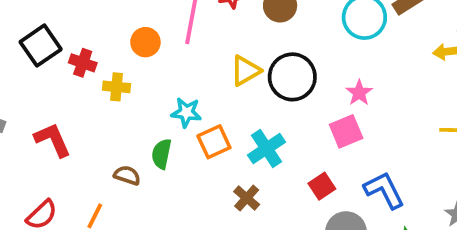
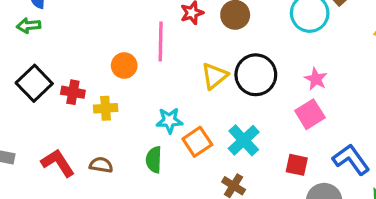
brown semicircle: (127, 175) -> (101, 165), moved
red square: (322, 186) -> (297, 165), turned -35

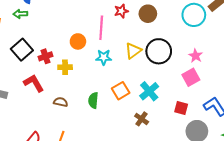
red cross: (73, 92) -> (46, 56), turned -32
cyan star: (169, 120) -> (104, 57), moved
red L-shape: (58, 163) -> (34, 83), moved

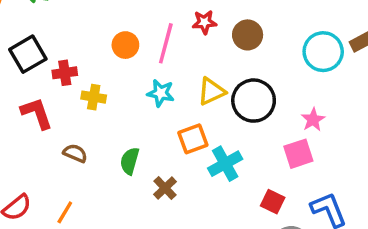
orange circle: (78, 41) -> (125, 45), moved
orange square: (121, 91) -> (193, 139), moved
brown cross: (142, 119) -> (165, 188), moved

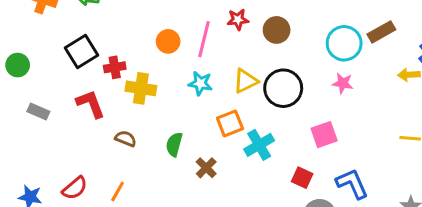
yellow cross: (94, 97) -> (141, 88), size x1.4
pink star: (313, 120) -> (343, 83), moved, turned -30

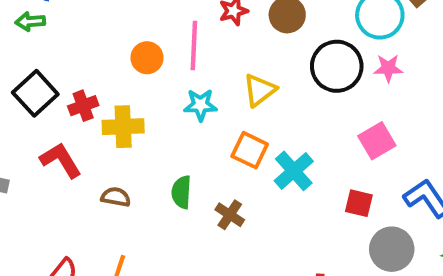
black circle: (283, 88) -> (337, 66), moved
orange square: (230, 123) -> (250, 150), turned -32

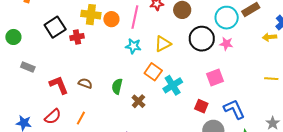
yellow cross: (123, 127) -> (91, 15), moved
red L-shape: (61, 160) -> (59, 85), moved

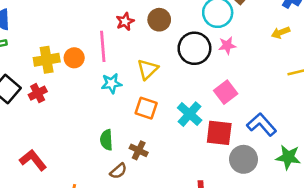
yellow arrow: (269, 37) -> (281, 33), moved
brown semicircle: (85, 83) -> (118, 171), moved, turned 136
cyan cross: (173, 85) -> (190, 114), moved
red square: (201, 106) -> (219, 133), size x1.5

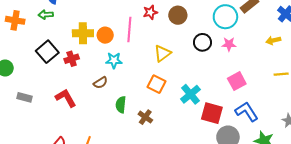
black circle: (194, 48) -> (202, 42), size x0.7
cyan star: (112, 83) -> (114, 60), moved
pink square: (226, 92) -> (237, 81), moved
red L-shape: (33, 160) -> (66, 98), moved
brown semicircle: (118, 171) -> (100, 83), moved

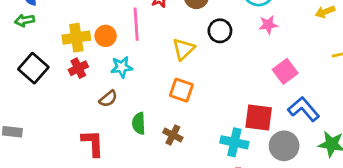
black circle: (202, 42) -> (220, 31), moved
red cross: (72, 59) -> (78, 68), moved
cyan cross: (190, 94) -> (234, 142), moved, turned -30
red L-shape: (66, 98) -> (93, 143), moved, turned 35

